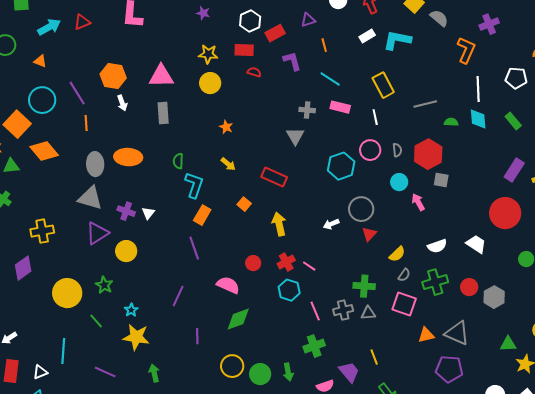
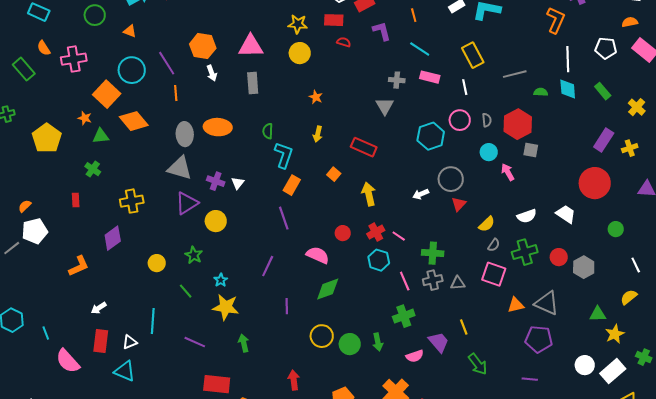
yellow arrow: (228, 164) -> (318, 134), turned 63
green cross: (364, 286) -> (433, 253), moved
yellow circle: (67, 293) -> (157, 263), size x0.6

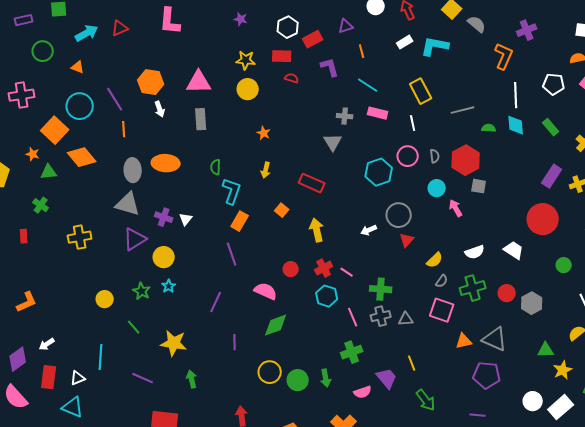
purple diamond: (113, 238) -> (18, 359), moved
cyan star: (221, 280) -> (169, 286), moved

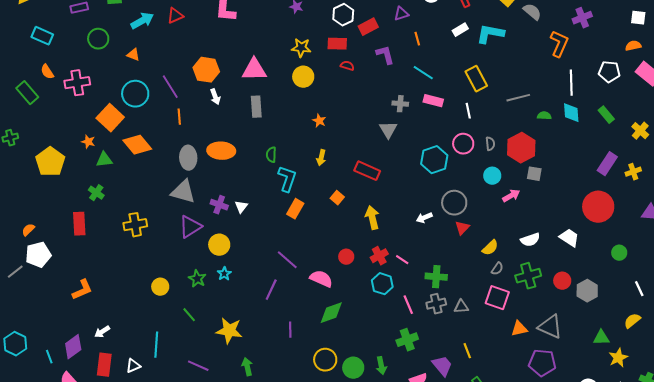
pink arrow: (456, 208) -> (511, 196), turned 90
red rectangle: (24, 236) -> (79, 224), size x1.6
purple line: (232, 254) -> (287, 260), moved, turned -30

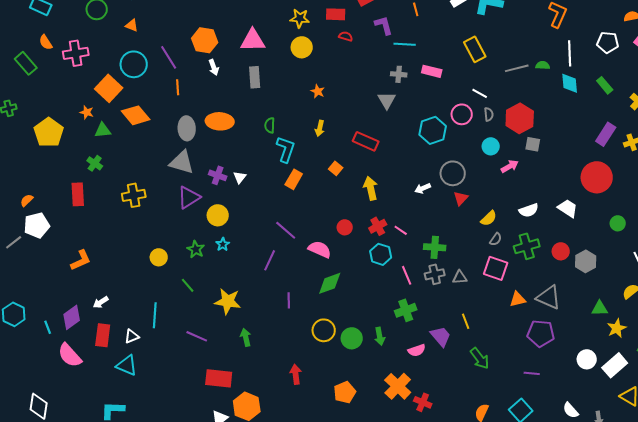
cyan line: (423, 73) -> (405, 44), moved, turned -30
white line: (468, 111) -> (480, 93), moved, turned -49
green semicircle: (544, 116) -> (543, 65), moved

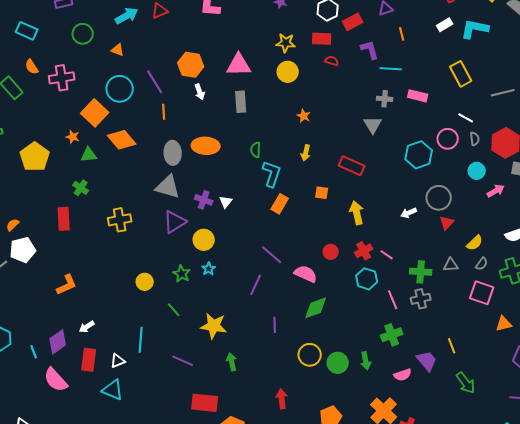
orange square: (336, 168) -> (322, 193), turned -32
gray triangle: (460, 277) -> (451, 265), moved

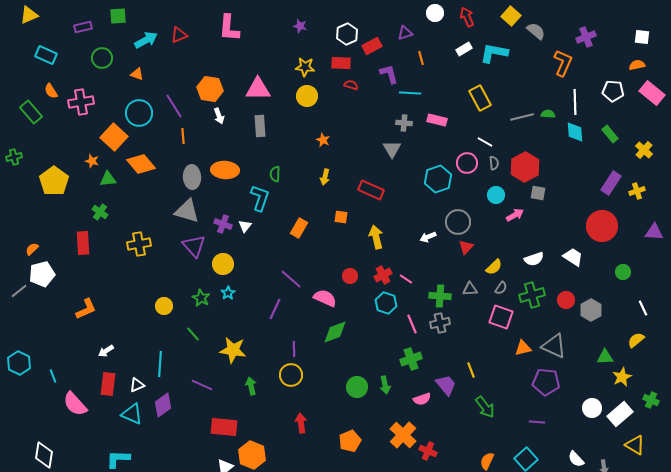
cyan L-shape: (272, 174) -> (260, 198), moved
purple triangle: (175, 222) -> (194, 246), turned -40
purple diamond: (58, 342) -> (163, 405), moved
yellow circle: (310, 355) -> (291, 375), moved

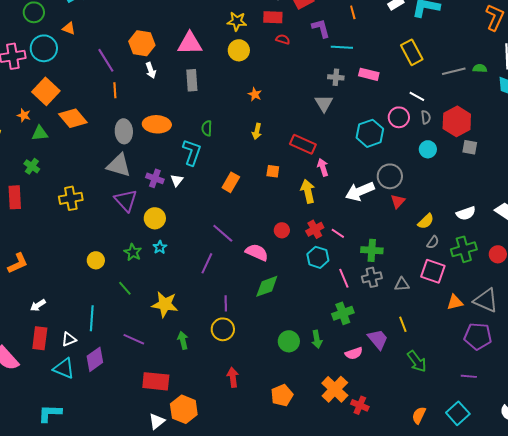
cyan circle: (139, 113) -> (44, 48), moved
pink arrow: (515, 215) -> (323, 167), moved, turned -78
white arrow: (428, 237) -> (360, 191), size x1.8
gray triangle: (470, 289) -> (402, 284), moved

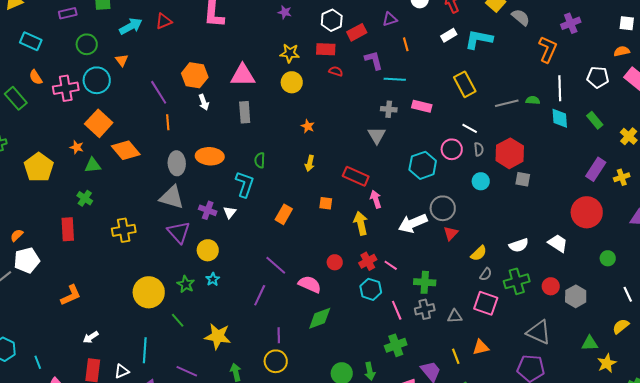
orange triangle: (69, 28) -> (122, 60), turned 32
yellow circle: (96, 260) -> (149, 292), size x1.8
orange triangle: (455, 302) -> (481, 347), moved

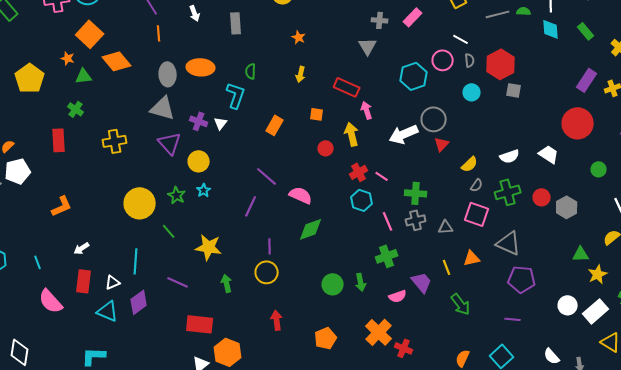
pink rectangle: (422, 106) -> (413, 17), turned -60
red circle: (335, 262) -> (326, 148), moved
gray triangle: (539, 332) -> (509, 243), moved
cyan line: (38, 362) -> (38, 262), moved

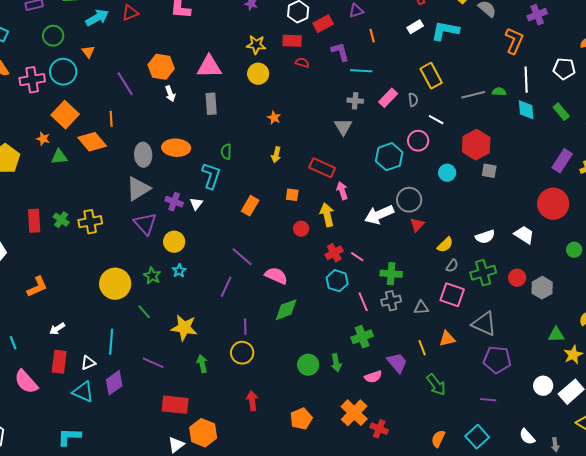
orange line: (159, 33) -> (111, 119), moved
gray semicircle: (470, 60) -> (413, 100), moved
gray triangle: (163, 108) -> (138, 189), turned -48
green cross: (76, 109) -> (61, 220), moved

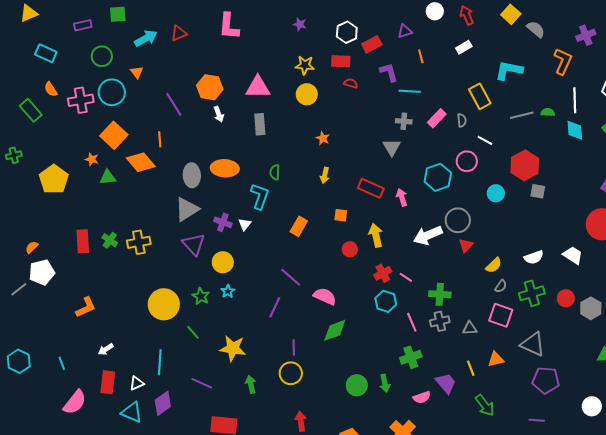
cyan L-shape: (445, 31) -> (509, 70), moved
pink arrow: (342, 191) -> (402, 197), moved
pink semicircle: (26, 382) -> (75, 402), turned -100

